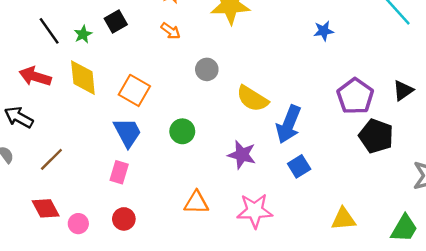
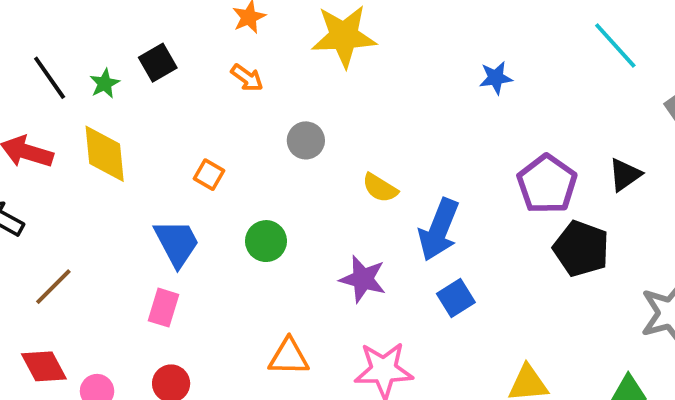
orange square: (134, 90) -> (209, 175), moved, size x0.6
yellow semicircle: (252, 99) -> (380, 188), size x0.7

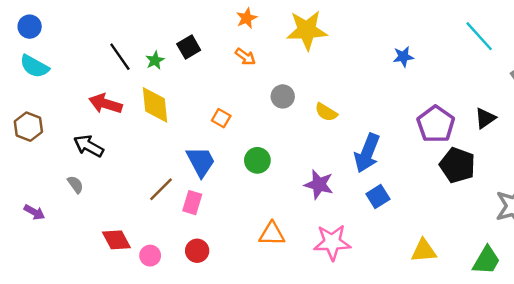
yellow semicircle: (380, 188) -> (326, 112), moved
brown line: (53, 287) -> (161, 189), moved

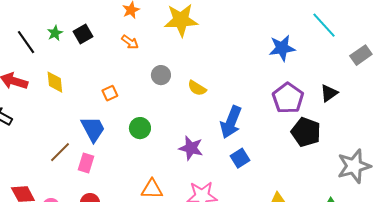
blue star: (403, 57) -> (282, 48), moved, size x1.5
green star: (155, 60) -> (55, 33), moved
yellow diamond: (155, 105) -> (55, 82), size x0.7
orange square: (221, 118) -> (110, 93), turned 35

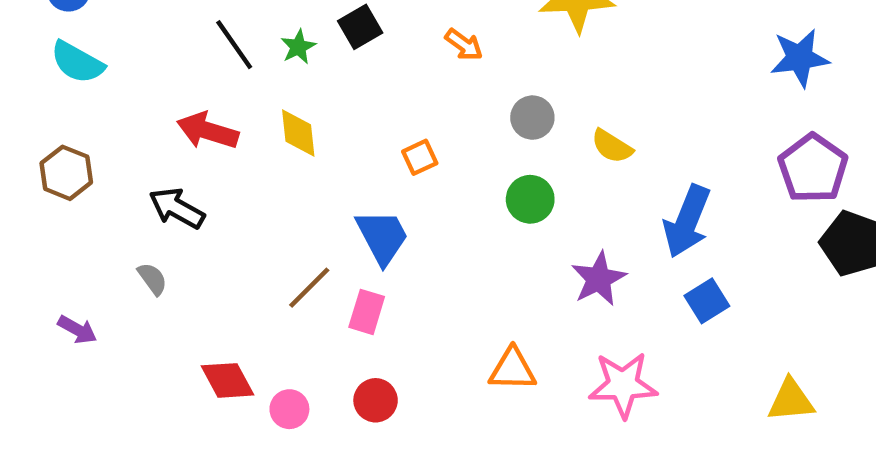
green star: (55, 33) -> (298, 47), moved
green circle: (140, 128) -> (530, 199), moved
purple star: (191, 148) -> (599, 279), turned 30

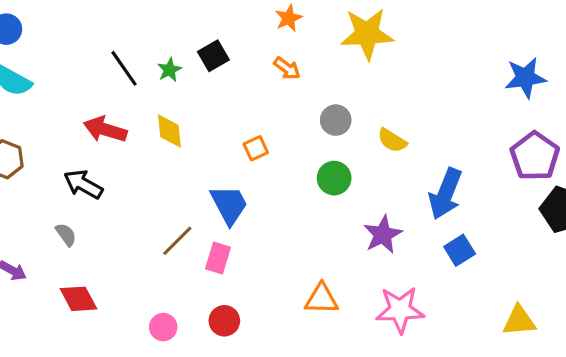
red diamond: (228, 380) -> (79, 299), moved

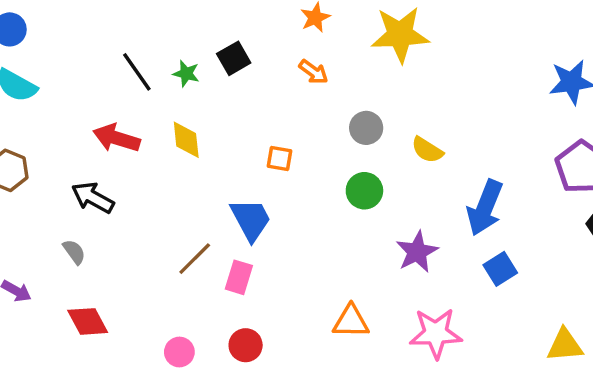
green star: (169, 70) -> (186, 74), turned -30
orange square: (256, 148) -> (280, 158), turned 35

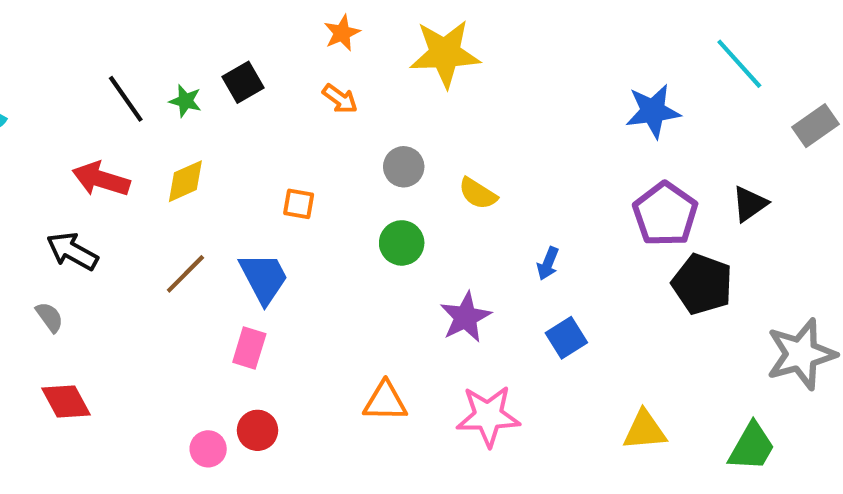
yellow diamond: (186, 140) -> (185, 181), turned 72
blue arrow: (485, 208) -> (548, 264), size x0.5
brown line: (195, 259) -> (185, 274), moved
pink circle: (179, 352) -> (208, 449), moved

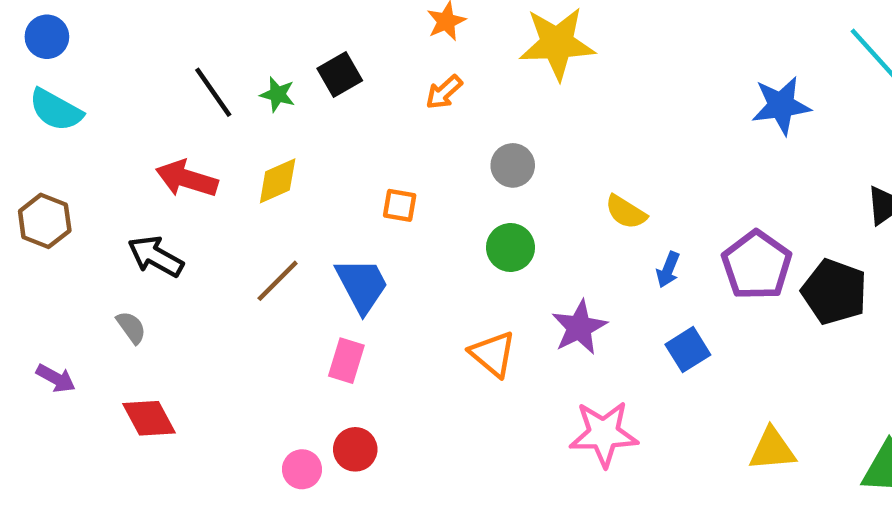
orange arrow: (340, 99) -> (444, 92), turned 102
yellow semicircle: (478, 194) -> (626, 212), moved
purple pentagon: (665, 214) -> (757, 265), moved
orange triangle: (385, 402) -> (493, 354), moved, turned 39

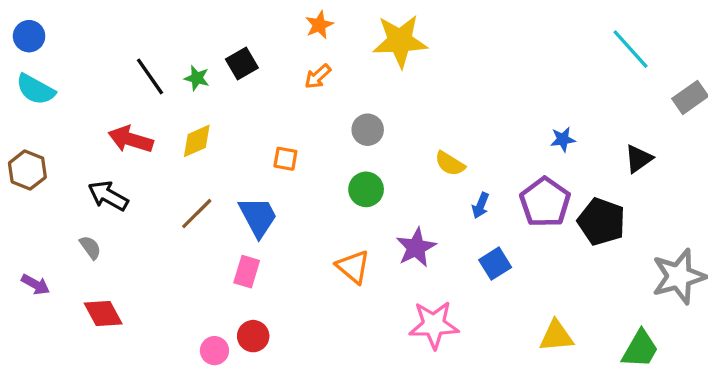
blue star: (781, 106) -> (563, 139), moved, size x0.6

